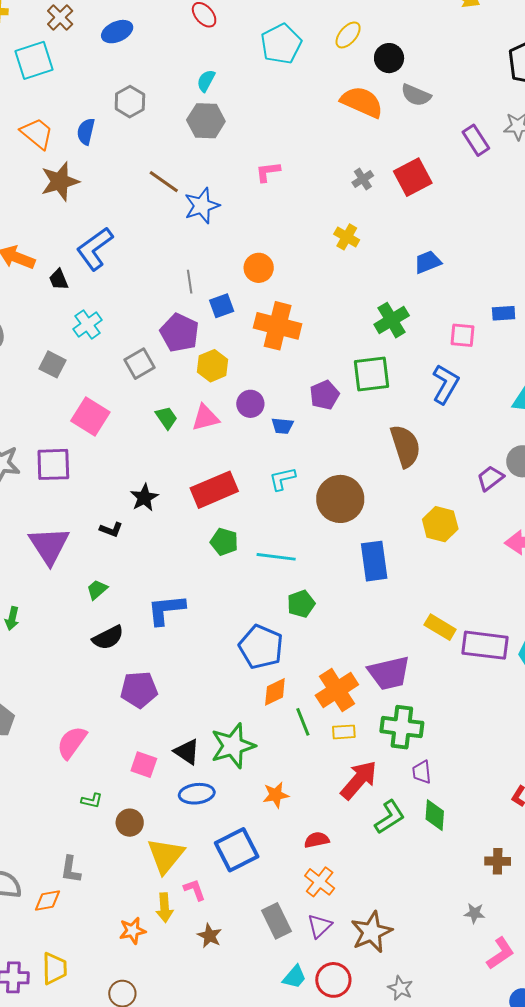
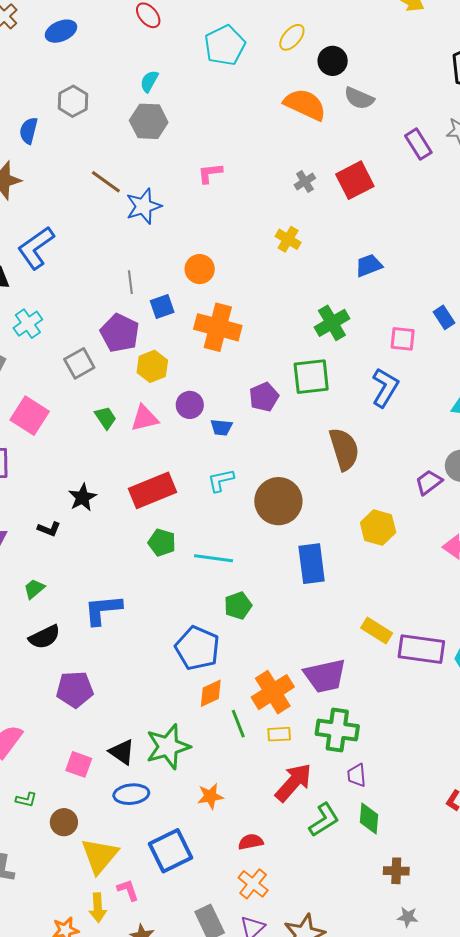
blue rectangle: (504, 313) -> (444, 317), turned 60
brown cross: (498, 861) -> (396, 871), moved

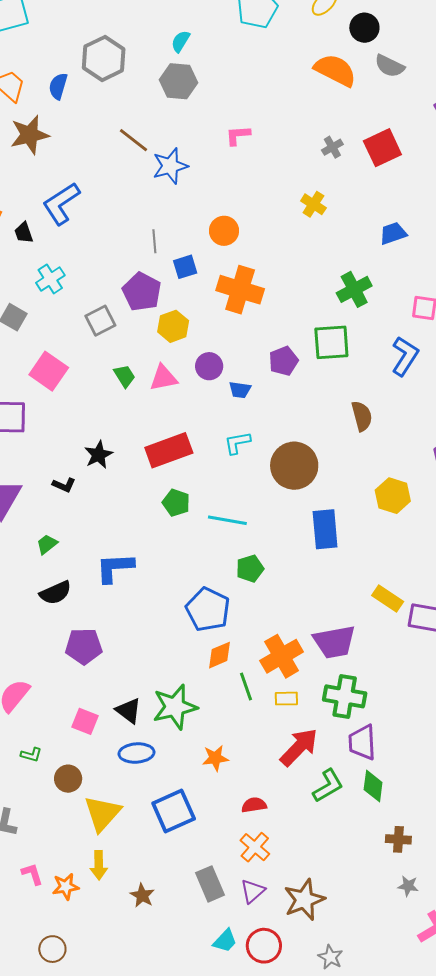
gray hexagon: (73, 101) -> (104, 58), size x1.4
brown semicircle: (344, 449) -> (362, 416), size x0.7
purple trapezoid: (357, 775) -> (362, 742), size x1.5
pink L-shape: (128, 890) -> (32, 874), moved

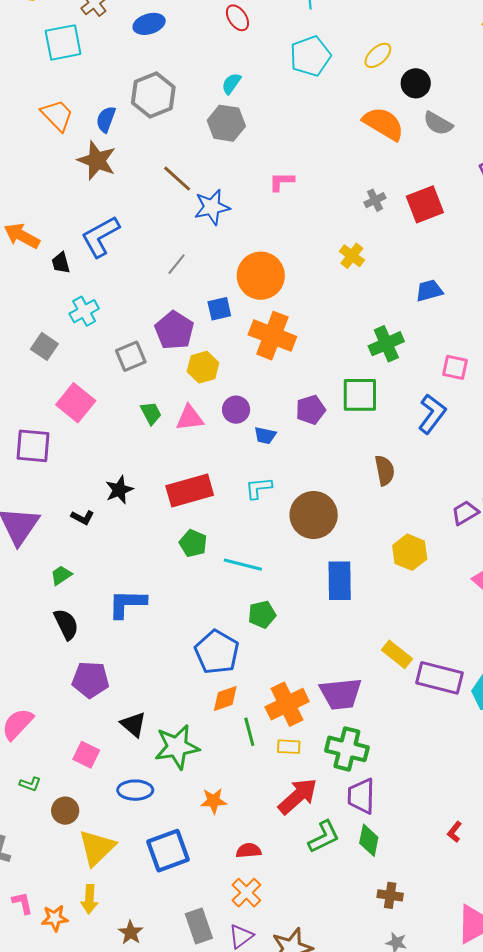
brown star: (30, 135) -> (97, 160), moved, turned 30
orange circle: (224, 231) -> (261, 276), size x1.6
gray line: (154, 241) -> (177, 264), moved, turned 40
black semicircle: (55, 593) -> (66, 624), turned -96
black triangle: (129, 711) -> (133, 724), moved

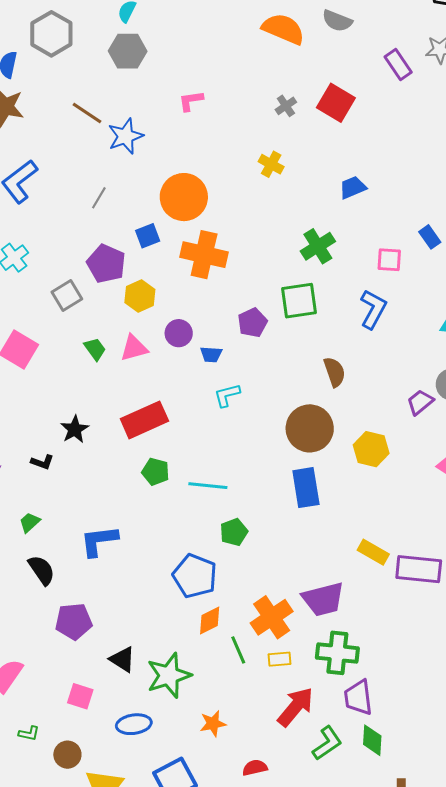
red square: (425, 204) -> (336, 103), turned -30
cyan L-shape: (259, 488) -> (227, 395), moved
brown circle: (314, 515) -> (310, 428), moved

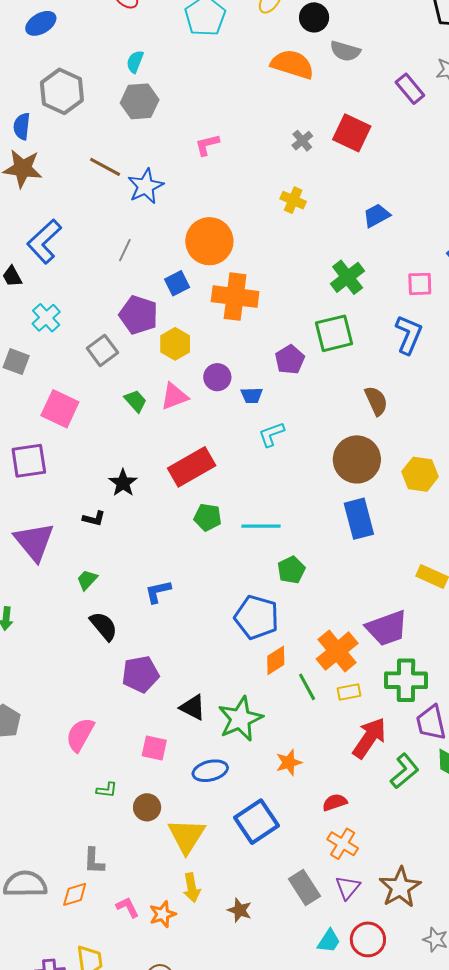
blue L-shape: (99, 541) -> (158, 592), size x0.7

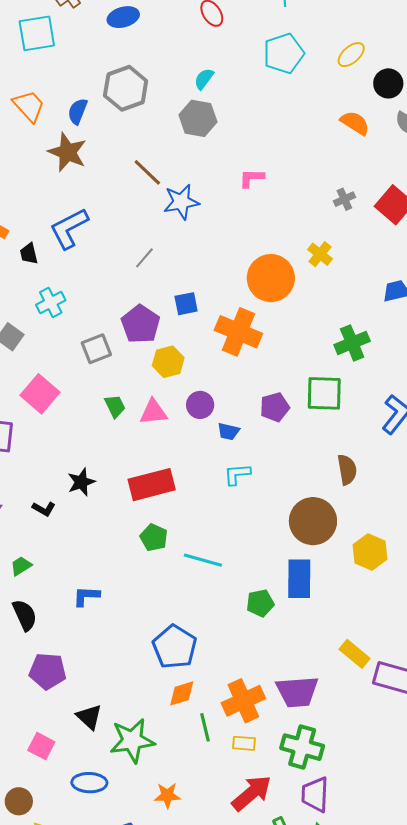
orange semicircle: (292, 64) -> (355, 123), size x0.7
orange circle: (209, 241) -> (271, 278), moved
green pentagon: (291, 570) -> (260, 603), moved

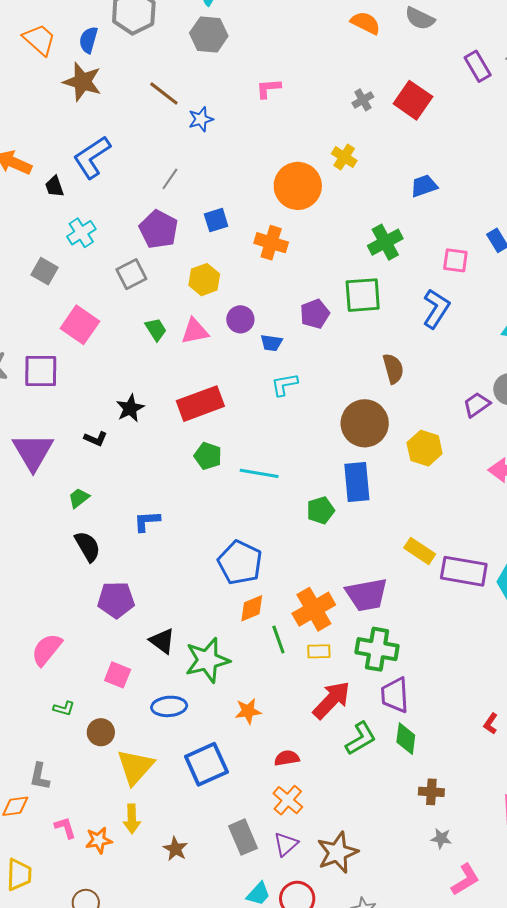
blue star: (181, 202) -> (201, 119), size x0.7
purple pentagon: (141, 324) -> (159, 229), moved
orange cross: (238, 332) -> (271, 243), size x0.7

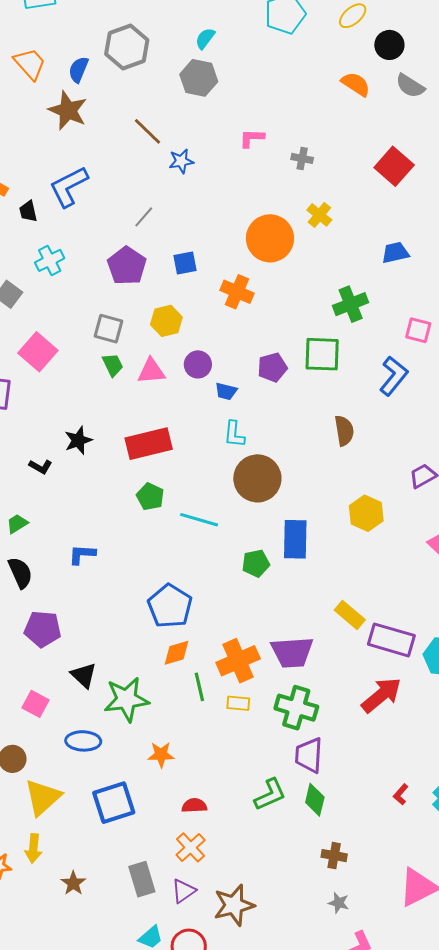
gray cross: (363, 100) -> (302, 158), moved, turned 35
gray square: (131, 274) -> (108, 329), moved, turned 36
cyan L-shape: (284, 384) -> (234, 434), turned -80
brown circle: (365, 423) -> (257, 478), moved
red arrow: (332, 700) -> (381, 695), moved

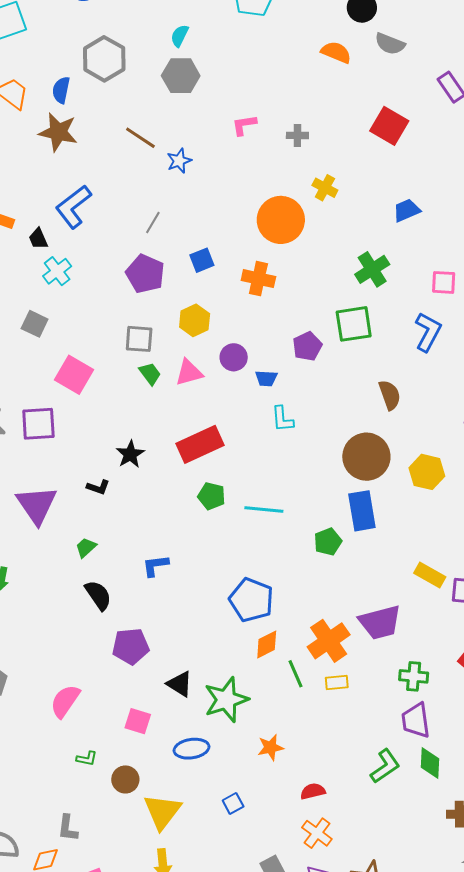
cyan cross: (50, 260) -> (57, 271), moved
brown circle: (257, 478) -> (366, 457), moved
green cross: (296, 708) -> (414, 676), moved, size x0.7
blue square: (114, 803) -> (233, 803), size x0.5

